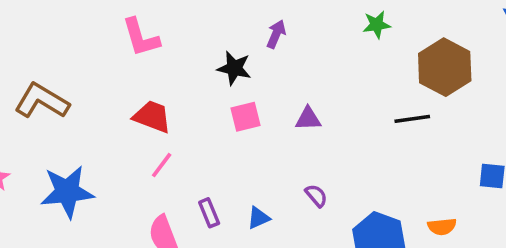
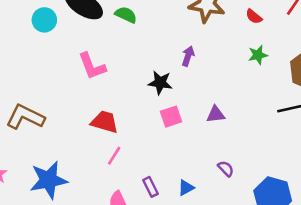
green star: (377, 25) -> (258, 55), moved

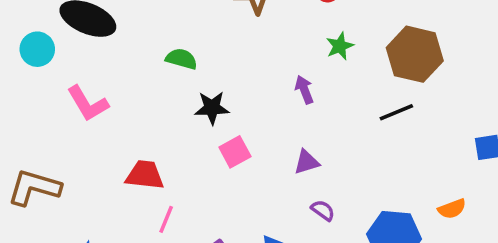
green semicircle: (126, 15) -> (181, 59), moved
purple arrow: (188, 56) -> (304, 90), moved, turned -30
pink L-shape: (92, 66) -> (88, 104), moved
purple triangle: (216, 114) -> (307, 162), moved

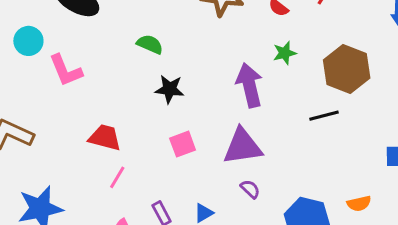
cyan circle: (37, 49) -> (28, 41), moved
purple arrow: (304, 90) -> (249, 85), size x1.8
pink square: (235, 152) -> (183, 144), moved
purple triangle: (307, 162) -> (242, 146), size x1.8

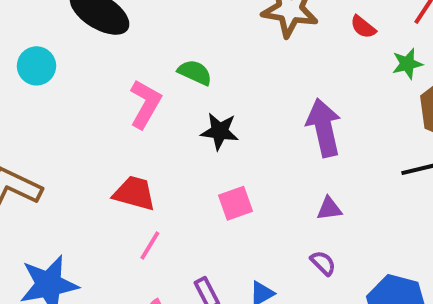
green star: (285, 53) -> (407, 64), moved
pink L-shape: (66, 70) -> (145, 104), moved, turned -129
purple triangle: (242, 146) -> (329, 209), moved, size x0.5

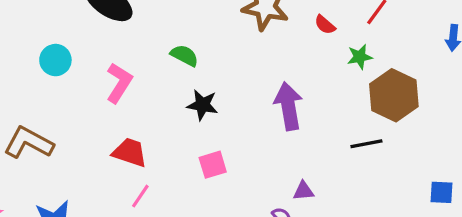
cyan circle: (36, 66) -> (55, 60), moved
pink L-shape: (145, 104) -> (119, 83), moved
purple triangle: (329, 209) -> (304, 191), moved

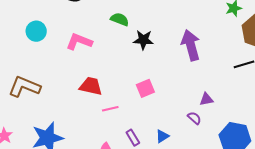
pink L-shape: (119, 83) -> (79, 42), turned -95
black star: (202, 105) -> (143, 40), moved
pink line: (140, 196) -> (110, 109), moved, turned 49

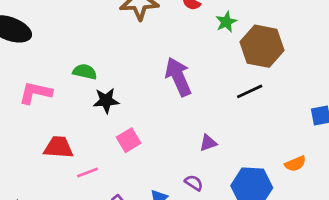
green semicircle: (120, 19) -> (85, 72), moved
black star: (143, 40) -> (106, 101), moved
purple semicircle: (194, 118) -> (194, 183), moved

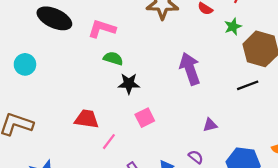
pink L-shape: (35, 93) -> (102, 29), moved
pink line: (87, 172) -> (109, 142), turned -36

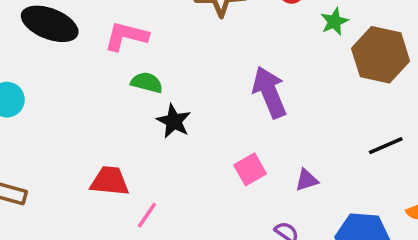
black star: (129, 84) -> (174, 121), turned 30
black line: (248, 85) -> (386, 146), moved
pink square: (145, 118) -> (250, 169), moved

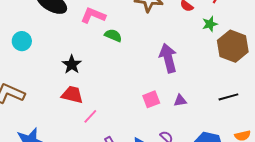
green semicircle: (147, 83) -> (113, 35), moved
black star: (174, 121) -> (72, 64), moved
purple triangle: (307, 180) -> (180, 101), moved

